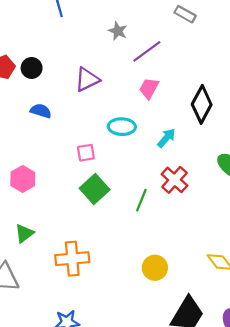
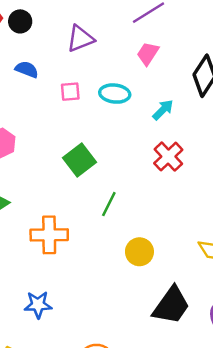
pink square: (86, 153) -> (70, 92), moved
green line: (141, 200) -> (109, 204), moved

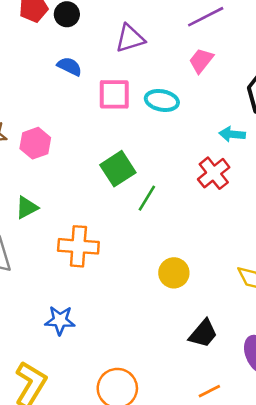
pink square: (70, 92) -> (114, 94), size x1.5
cyan arrow: (163, 110) -> (232, 134), moved, turned -135
green line: (109, 204) -> (147, 198), moved
black trapezoid: (171, 305) -> (203, 333), size x0.7

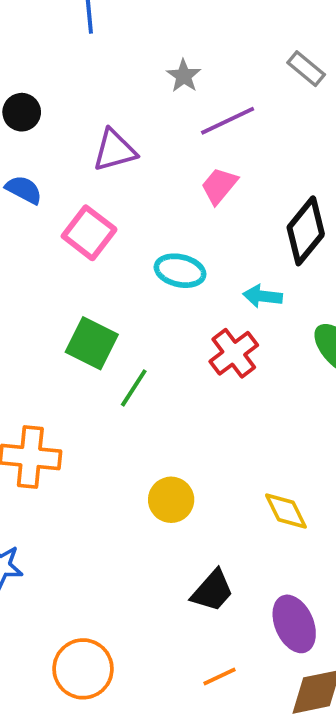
pink square: (114, 94) -> (89, 233), turned 36
cyan ellipse: (162, 100) -> (180, 271), moved
green square: (118, 169) -> (92, 343), turned -32

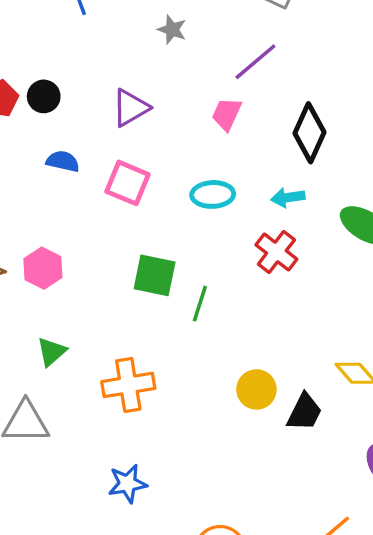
purple line: (228, 121) -> (255, 62), moved
black trapezoid: (212, 591) -> (304, 412), moved

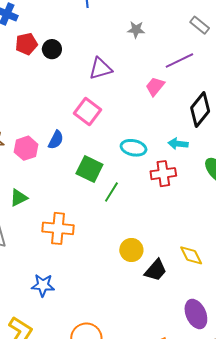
gray star: (172, 30) -> (136, 30), turned -30
blue semicircle: (63, 161) -> (56, 140), moved, turned 90
cyan ellipse: (213, 194) -> (133, 148), moved
red cross: (276, 252) -> (163, 174), turned 30

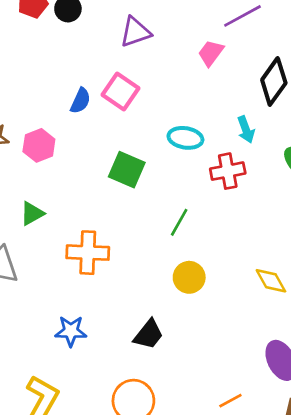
blue semicircle: (56, 140) -> (80, 101), moved
cyan arrow: (178, 144) -> (246, 129), turned -114
green line: (111, 192) -> (179, 222), moved
black trapezoid: (156, 270) -> (149, 334), moved

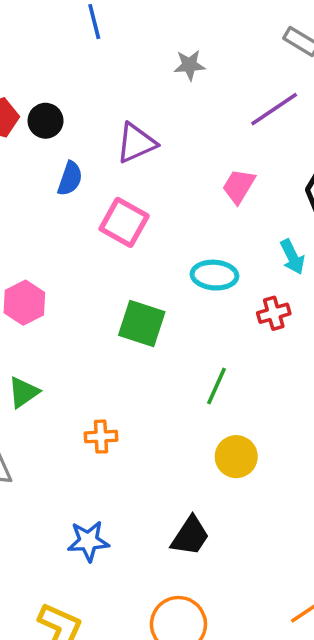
pink trapezoid: (211, 53) -> (239, 186), moved
blue semicircle: (80, 101) -> (70, 179), moved
red cross: (228, 171) -> (274, 313), size x0.7
orange cross: (88, 253) -> (101, 437), size x0.6

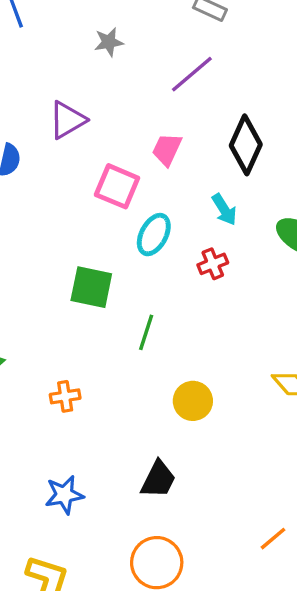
pink square: (124, 222) -> (117, 186), moved
cyan ellipse: (214, 275) -> (154, 235), turned -60
green line: (217, 386) -> (146, 332), moved

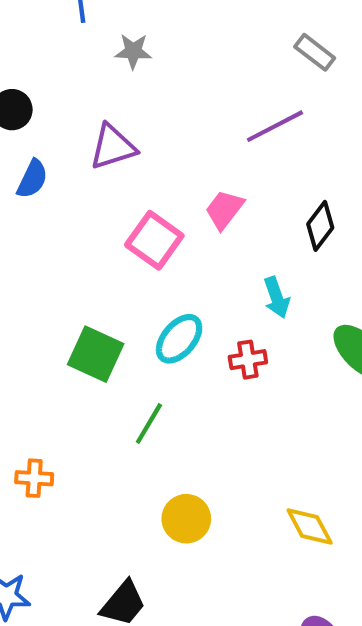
gray star: (109, 42) -> (133, 51), moved
black diamond: (246, 145) -> (320, 226), size x0.7
cyan ellipse: (154, 235) -> (179, 339), moved

